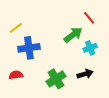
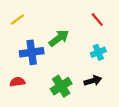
yellow line: (16, 28) -> (17, 19), moved
green arrow: (73, 35) -> (59, 38), moved

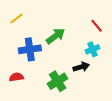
red line: (97, 19) -> (97, 26), moved
black arrow: (93, 81) -> (81, 67), moved

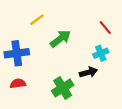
yellow line: (16, 19) -> (37, 20), moved
blue cross: (30, 49) -> (17, 53), moved

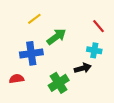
blue cross: (17, 53) -> (31, 53), moved
cyan cross: (101, 53) -> (94, 50), turned 32

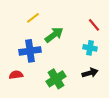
black arrow: (83, 68) -> (90, 73), moved

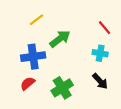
black arrow: (90, 73) -> (100, 81), turned 63
red semicircle: (16, 75) -> (28, 83), moved, turned -32

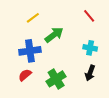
red line: (105, 28) -> (89, 16), moved
black arrow: (100, 81) -> (90, 73), turned 63

